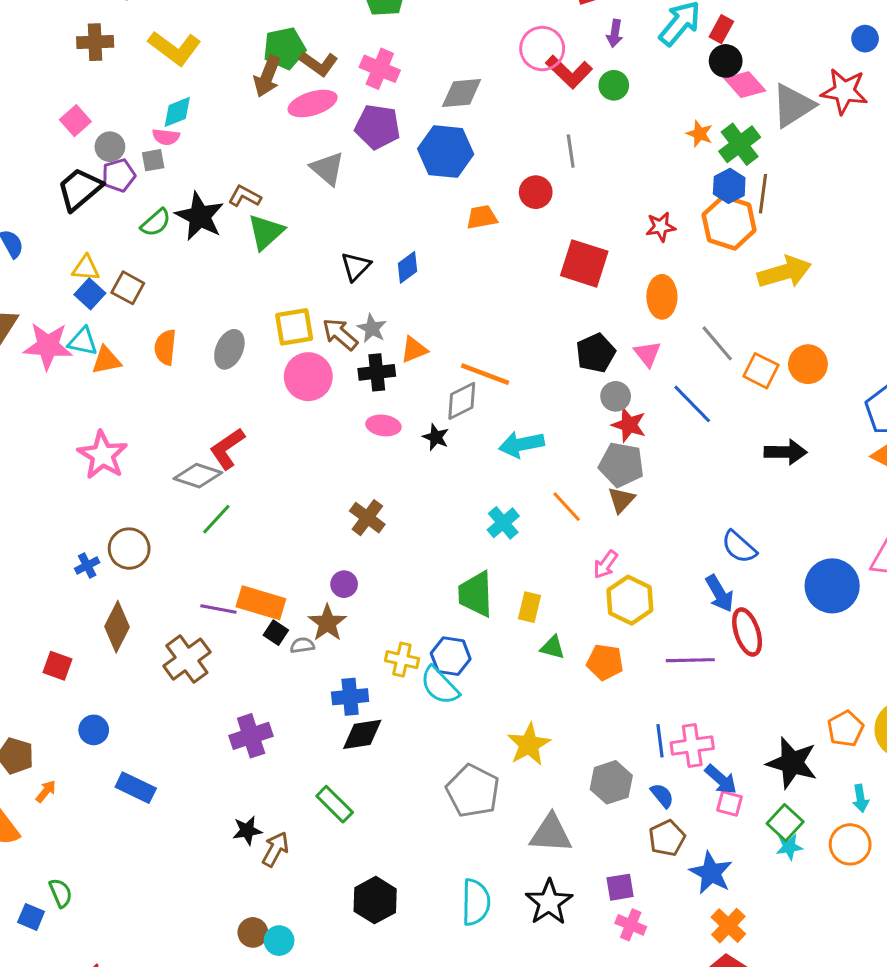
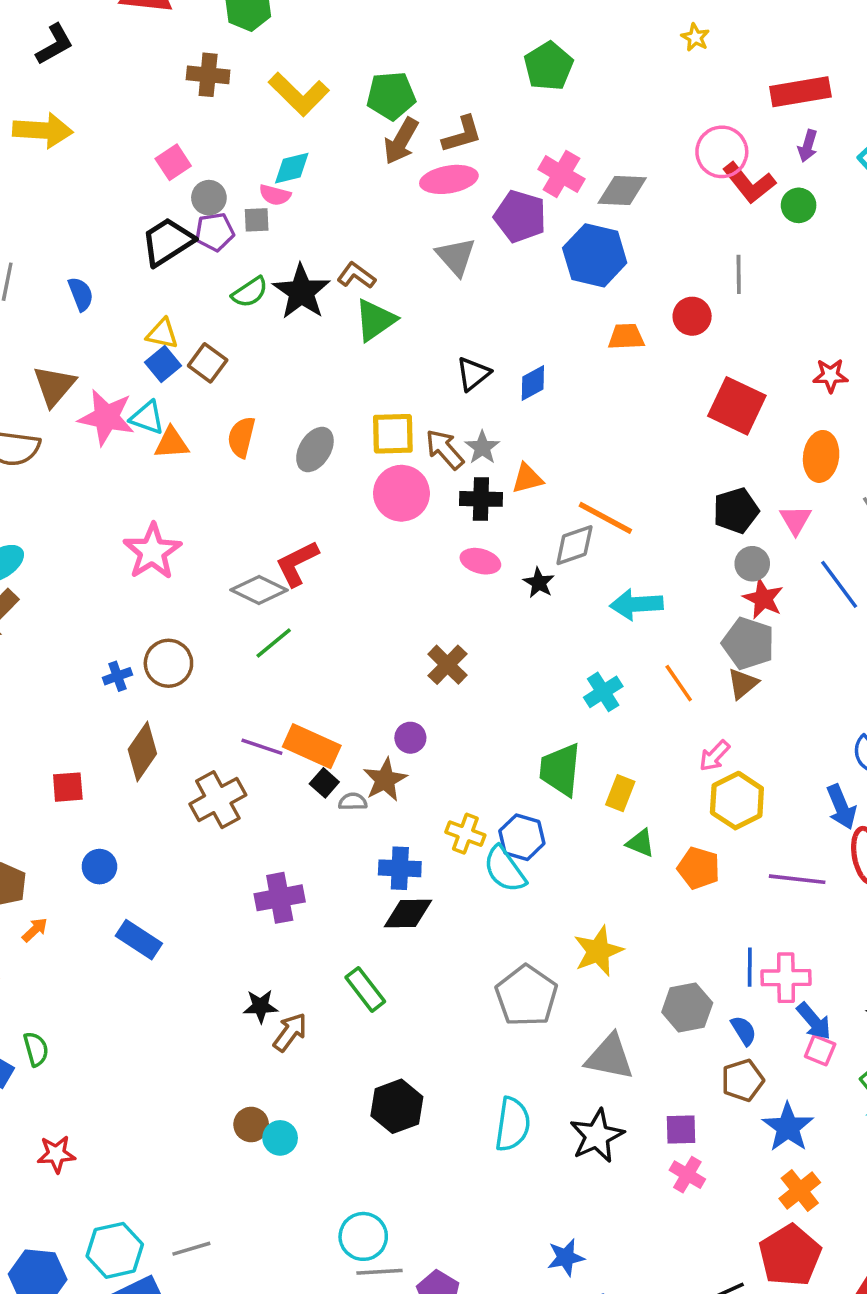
green pentagon: (284, 48) -> (391, 96), moved
brown L-shape: (319, 64) -> (462, 134), turned -60
pink cross: (380, 69) -> (561, 174), moved
red square: (58, 666) -> (68, 787), turned -32

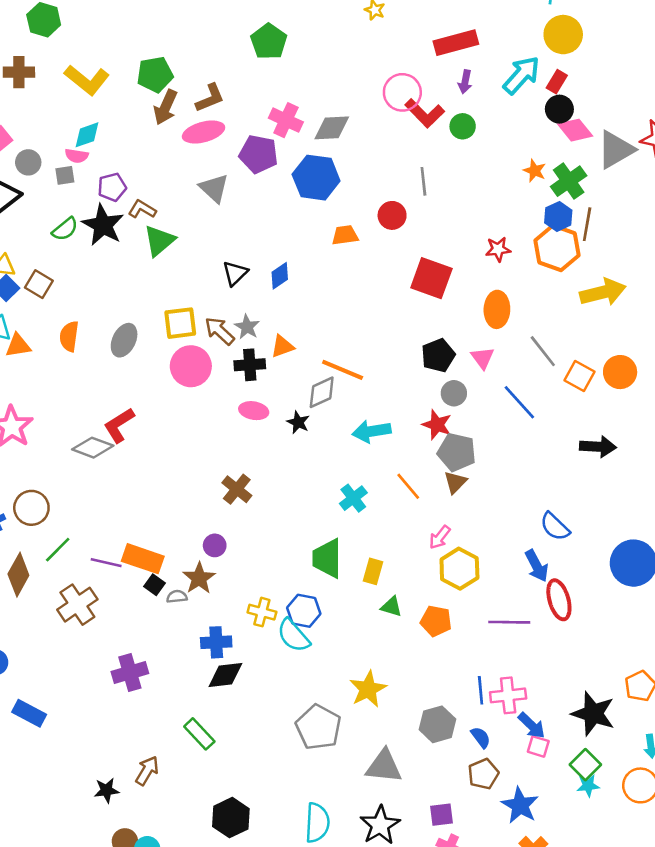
purple pentagon: (215, 232) -> (112, 187), moved
red star: (763, 599) -> (437, 425), moved
green line: (274, 643) -> (58, 550), moved
black star: (261, 1006) -> (107, 790), moved

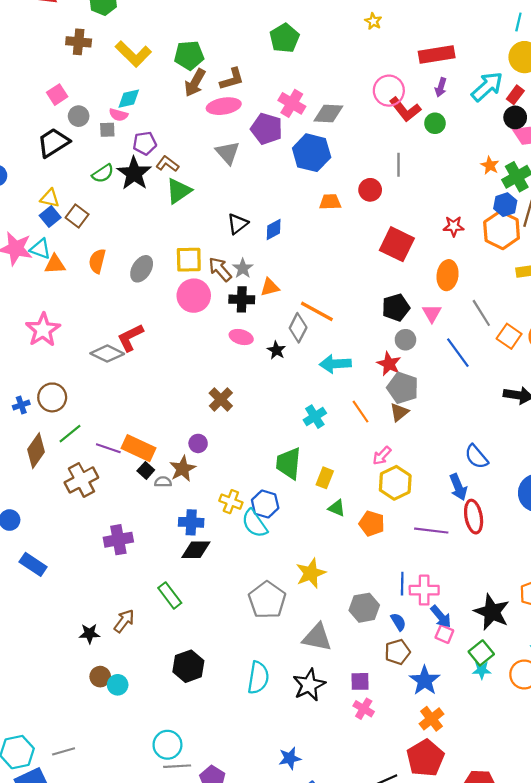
gray diamond: (322, 392) -> (298, 328), turned -44

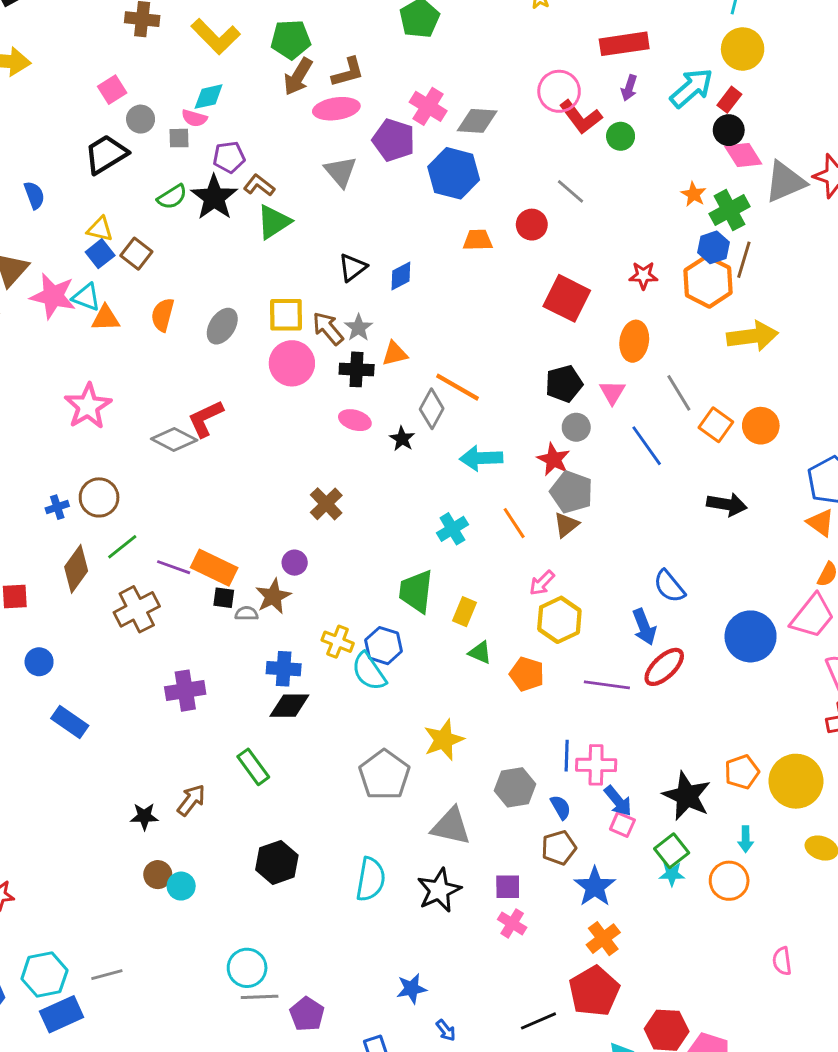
gray line: (399, 165) -> (571, 191), turned -50
black square: (146, 470) -> (224, 598), turned -35
red ellipse: (474, 517) -> (664, 667), turned 56

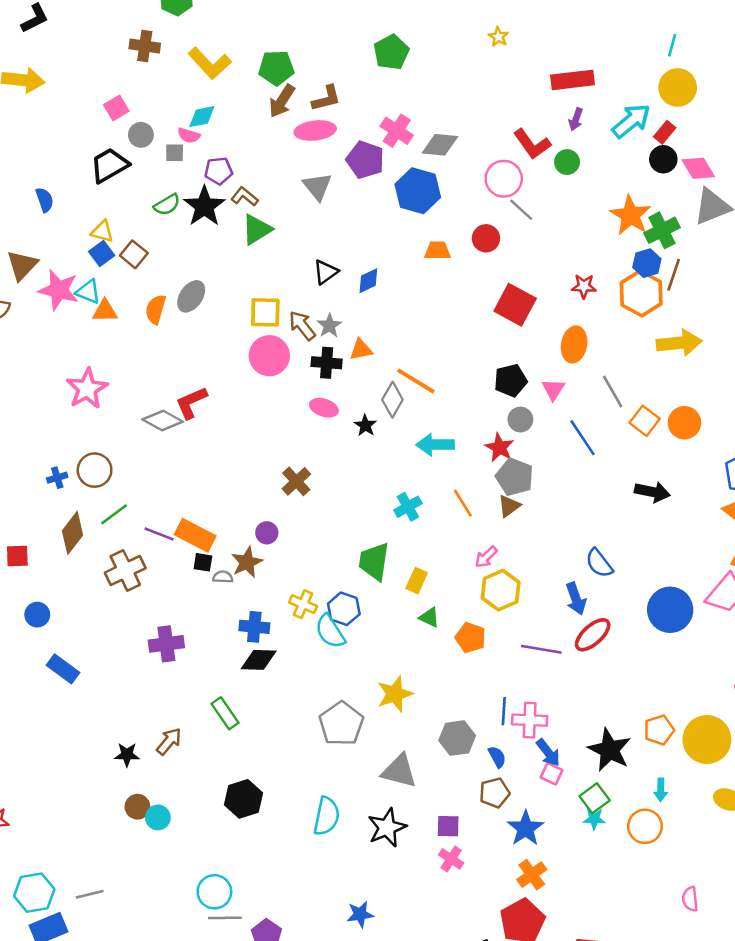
pink circle: (559, 91) -> (504, 179), moved
pink diamond: (743, 155) -> (698, 168), moved
orange star: (694, 194) -> (630, 215), size x1.8
gray ellipse: (222, 326) -> (191, 296), moved

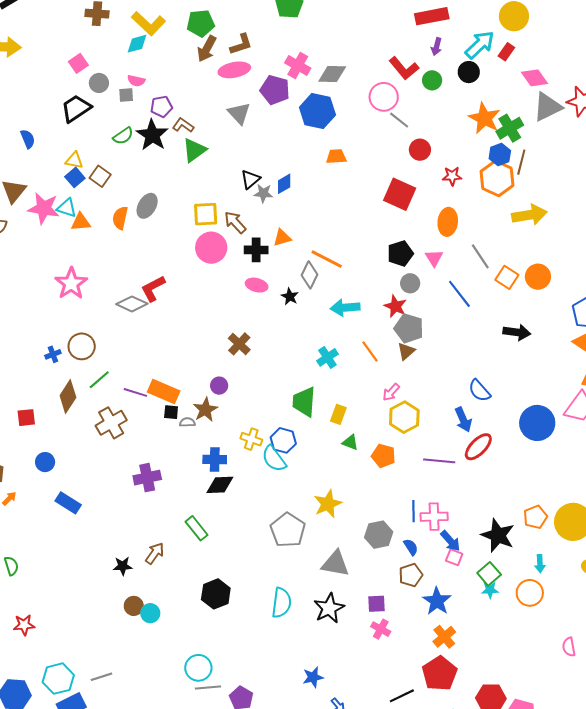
cyan diamond: (202, 117) -> (137, 44), moved
black circle: (663, 159) -> (469, 72), moved
red circle: (486, 238) -> (420, 150), moved
gray star: (329, 326) -> (263, 193), moved, turned -30

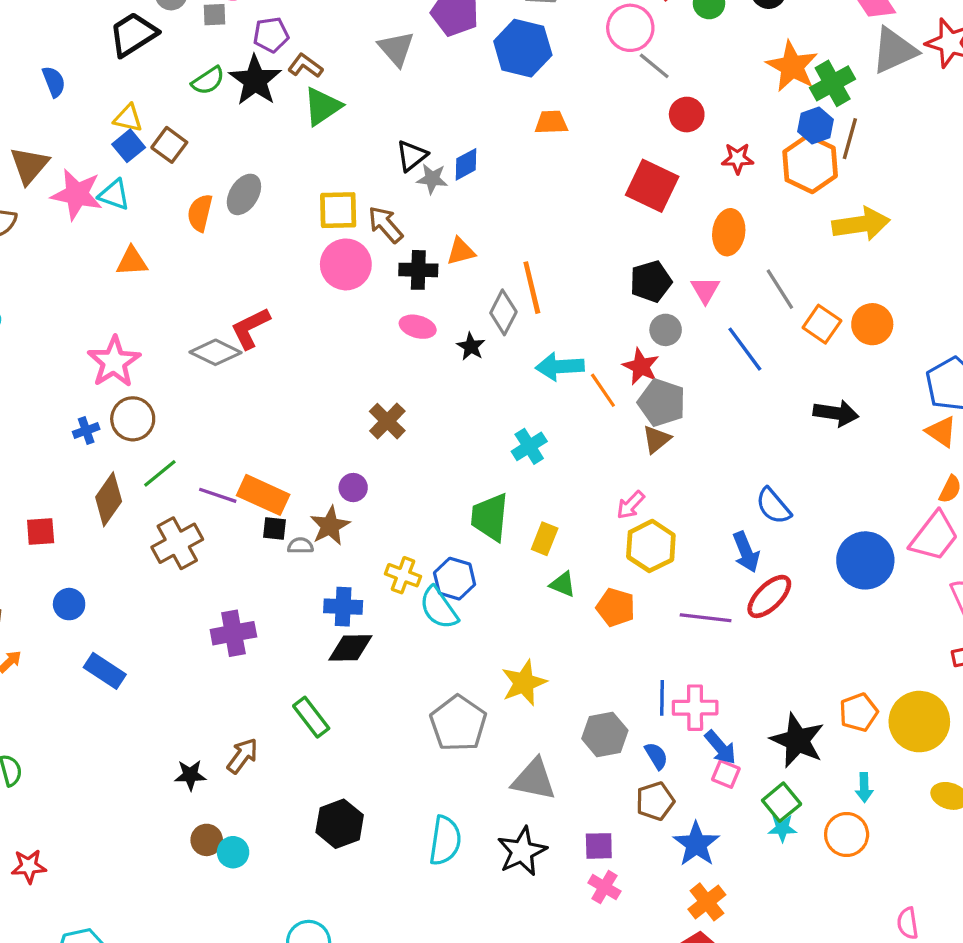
orange triangle: (81, 222) -> (132, 261), moved
orange line: (327, 259) -> (532, 288), turned 48
pink star: (71, 283) -> (114, 362), moved
orange line: (370, 352) -> (603, 390), moved

